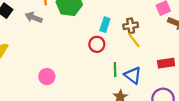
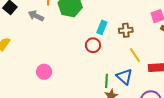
yellow line: (134, 40) -> (135, 55), moved
green line: (115, 70) -> (106, 81), moved

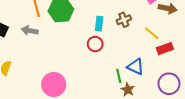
yellow line: (135, 55) -> (152, 33), moved
pink circle: (44, 72) -> (54, 84), size x1.5

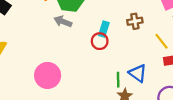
cyan rectangle: (99, 24) -> (104, 29), moved
gray arrow: (30, 31) -> (63, 21), moved

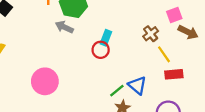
brown cross: (135, 21) -> (151, 34), moved, turned -32
green line: (118, 80) -> (117, 91), turned 48

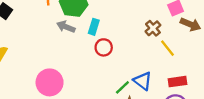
cyan rectangle: (106, 38) -> (94, 27), moved
red rectangle: (174, 74) -> (178, 82), moved

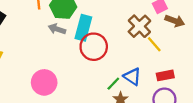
cyan rectangle: (94, 27) -> (83, 28), size x1.6
brown cross: (153, 28) -> (139, 26), size x1.5
red circle: (104, 47) -> (94, 47), size x1.6

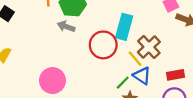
brown cross: (139, 26) -> (149, 47), moved
cyan rectangle: (83, 28) -> (124, 27), moved
yellow line: (154, 44) -> (135, 59), moved

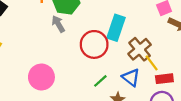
gray arrow: (66, 26) -> (58, 24), turned 36
yellow line: (135, 59) -> (152, 63), moved
green line: (123, 83) -> (100, 81), moved

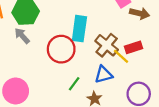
blue triangle: (131, 77) -> (104, 75), turned -42
red rectangle: (164, 79) -> (134, 47), moved

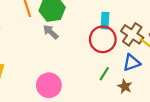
cyan rectangle: (79, 29) -> (105, 21), size x0.7
red circle: (61, 49) -> (103, 39), moved

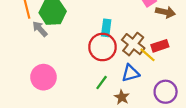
gray arrow: (51, 32) -> (40, 29), moved
pink circle: (49, 85) -> (43, 77), moved

